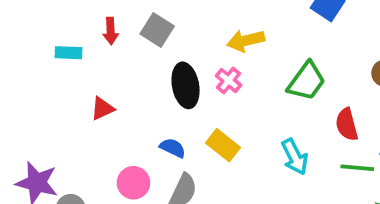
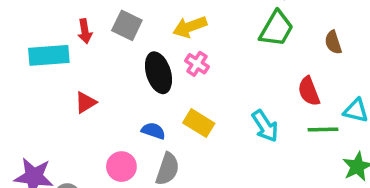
yellow arrow: (246, 41) -> (190, 27), moved
cyan rectangle: (69, 53) -> (49, 55), size x1.6
green trapezoid: (306, 81) -> (276, 29), moved

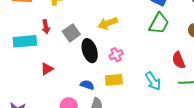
gray square: (127, 25) -> (71, 33), moved, turned 30
pink cross: (197, 64) -> (116, 55), moved, turned 32
yellow rectangle: (199, 123) -> (114, 80), turned -36

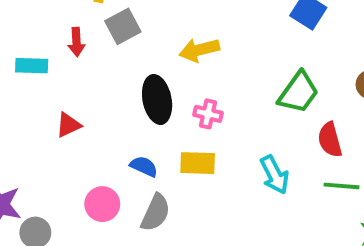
green trapezoid: (159, 23) -> (298, 93), moved
gray square: (71, 33) -> (123, 26), moved
cyan rectangle: (25, 41) -> (32, 66), size x0.7
pink cross: (116, 55) -> (208, 114), turned 32

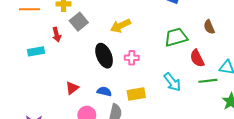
green trapezoid: (298, 93) -> (176, 37), turned -130
red triangle: (68, 125) -> (72, 88), moved
yellow rectangle: (198, 163) -> (136, 94), moved

